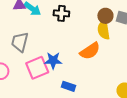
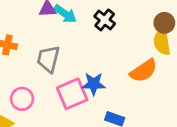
black cross: (61, 13) -> (105, 20), turned 35

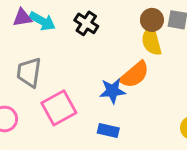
blue star: (94, 84) -> (112, 91), moved

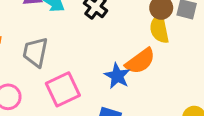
blue star: (112, 91) -> (117, 76), turned 30

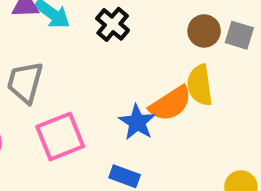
yellow semicircle: (159, 29) -> (200, 85), moved

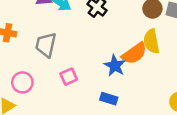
pink square: (60, 137) -> (69, 77), size x0.6

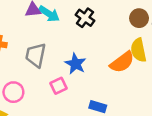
blue star: (115, 66) -> (76, 64), moved

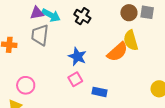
gray trapezoid: (36, 55) -> (40, 35), moved
pink square: (58, 86) -> (75, 79), moved

